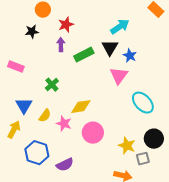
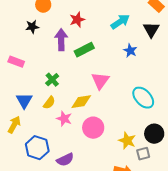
red star: (66, 25) -> (77, 20), moved
purple arrow: (61, 45) -> (61, 40), size x1.5
black triangle: (110, 48) -> (151, 30), moved
pink triangle: (119, 76) -> (100, 81), moved
yellow semicircle: (45, 116) -> (49, 103), moved

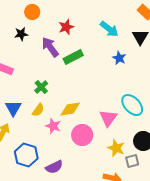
cyan arrow: (120, 22) -> (109, 29), turned 72
purple arrow: (61, 40) -> (50, 47), turned -35
pink triangle: (100, 81) -> (108, 118), moved

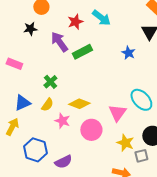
cyan arrow: (109, 29) -> (101, 18), moved
blue triangle: (13, 108) -> (22, 103), turned 36
yellow diamond: (70, 109) -> (79, 104), turned 30

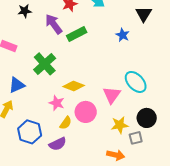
green cross: (50, 82) -> (45, 64), size x1.6
yellow semicircle: (47, 105) -> (66, 123), moved
yellow star: (125, 143) -> (120, 125), turned -30

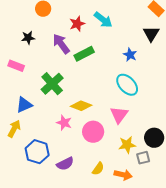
black star: (25, 11) -> (28, 38), moved
cyan ellipse: (136, 82) -> (127, 85), moved
yellow semicircle: (66, 123) -> (98, 169), moved

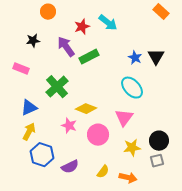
black triangle: (151, 34) -> (156, 57), moved
yellow arrow: (14, 129) -> (29, 132), moved
gray square: (143, 158) -> (157, 161), moved

